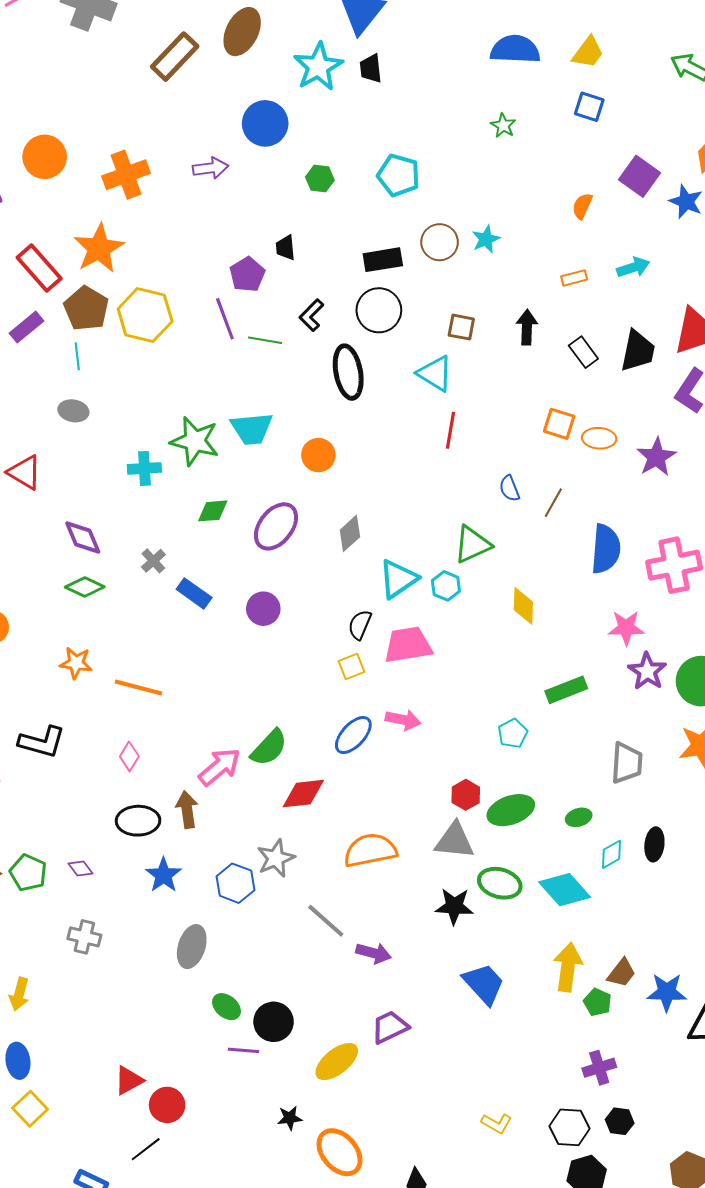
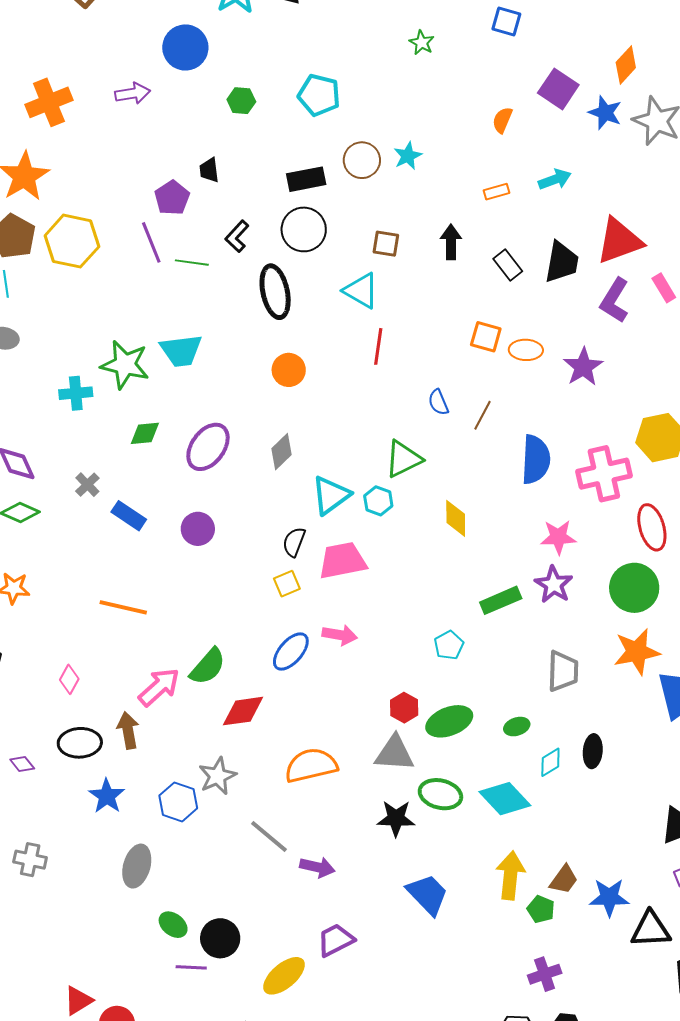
orange circle: (318, 455) -> (289, 370), moved
purple star: (647, 671) -> (554, 585), moved
orange line: (138, 688) -> (123, 607), moved
purple diamond: (81, 868) -> (22, 764), moved

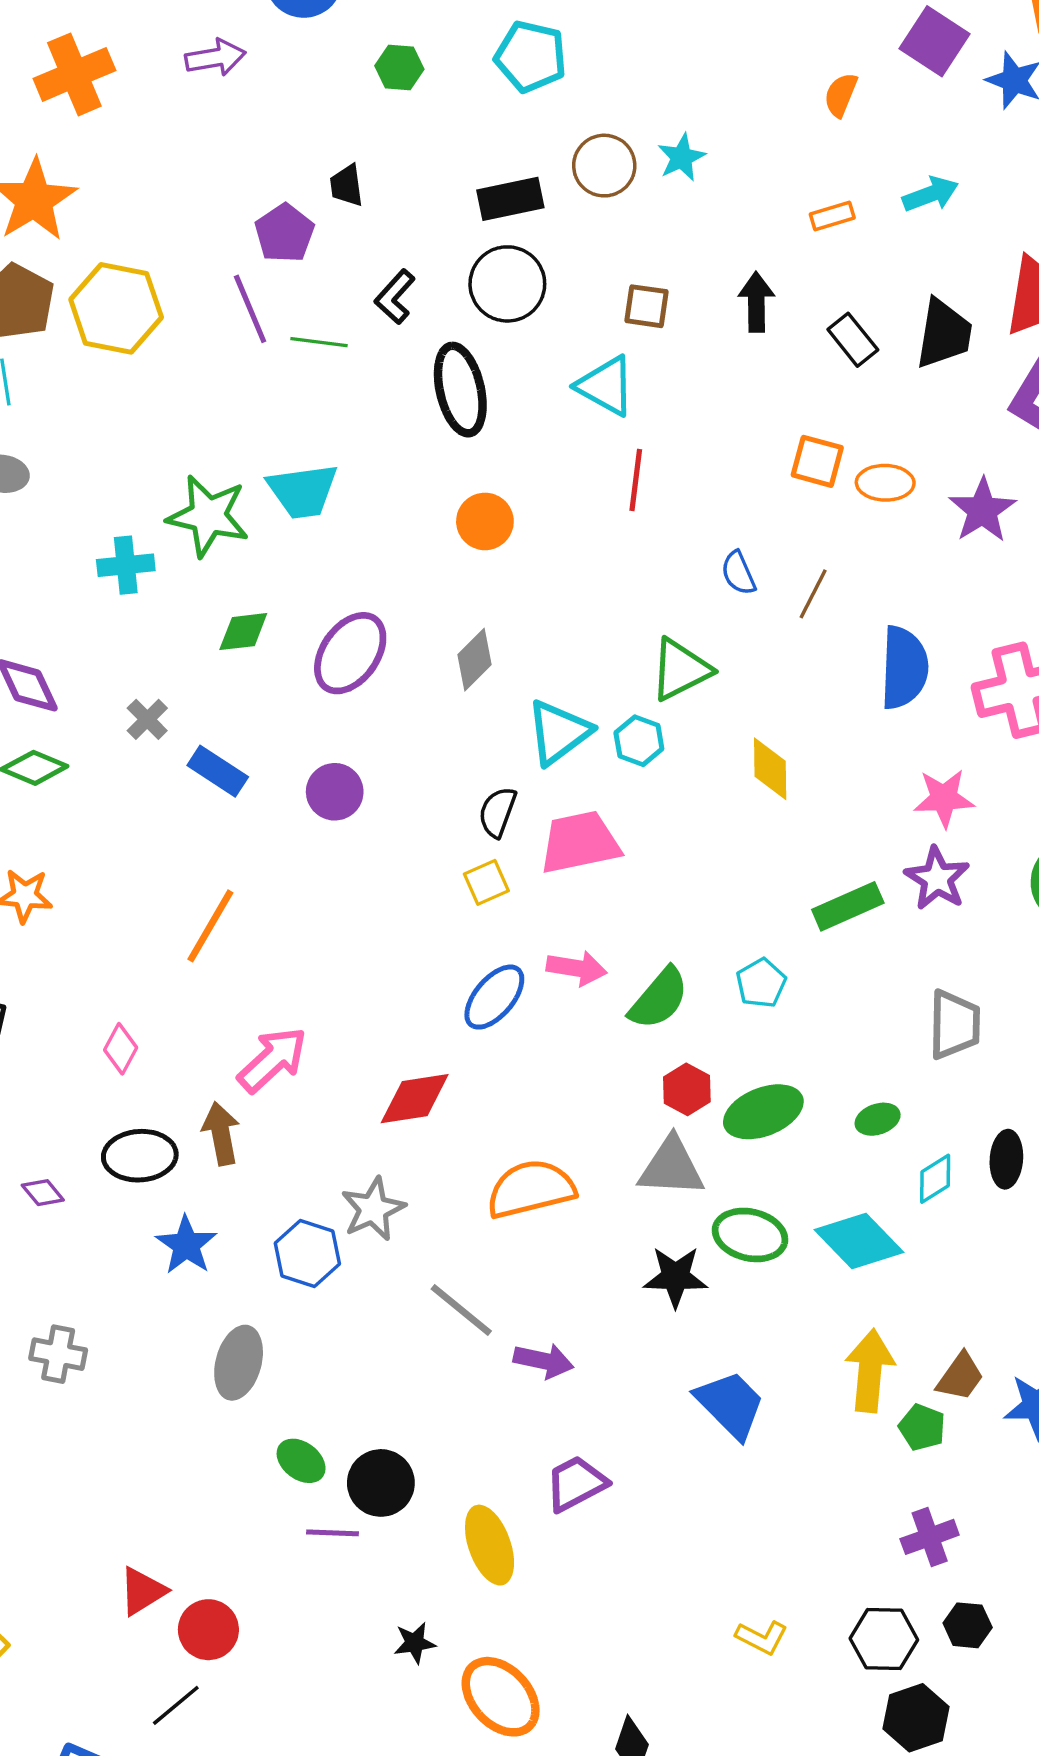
orange line: (123, 607) -> (210, 926), turned -72
green semicircle: (208, 666) -> (659, 998), moved
yellow ellipse: (284, 976) -> (490, 1545), turned -69

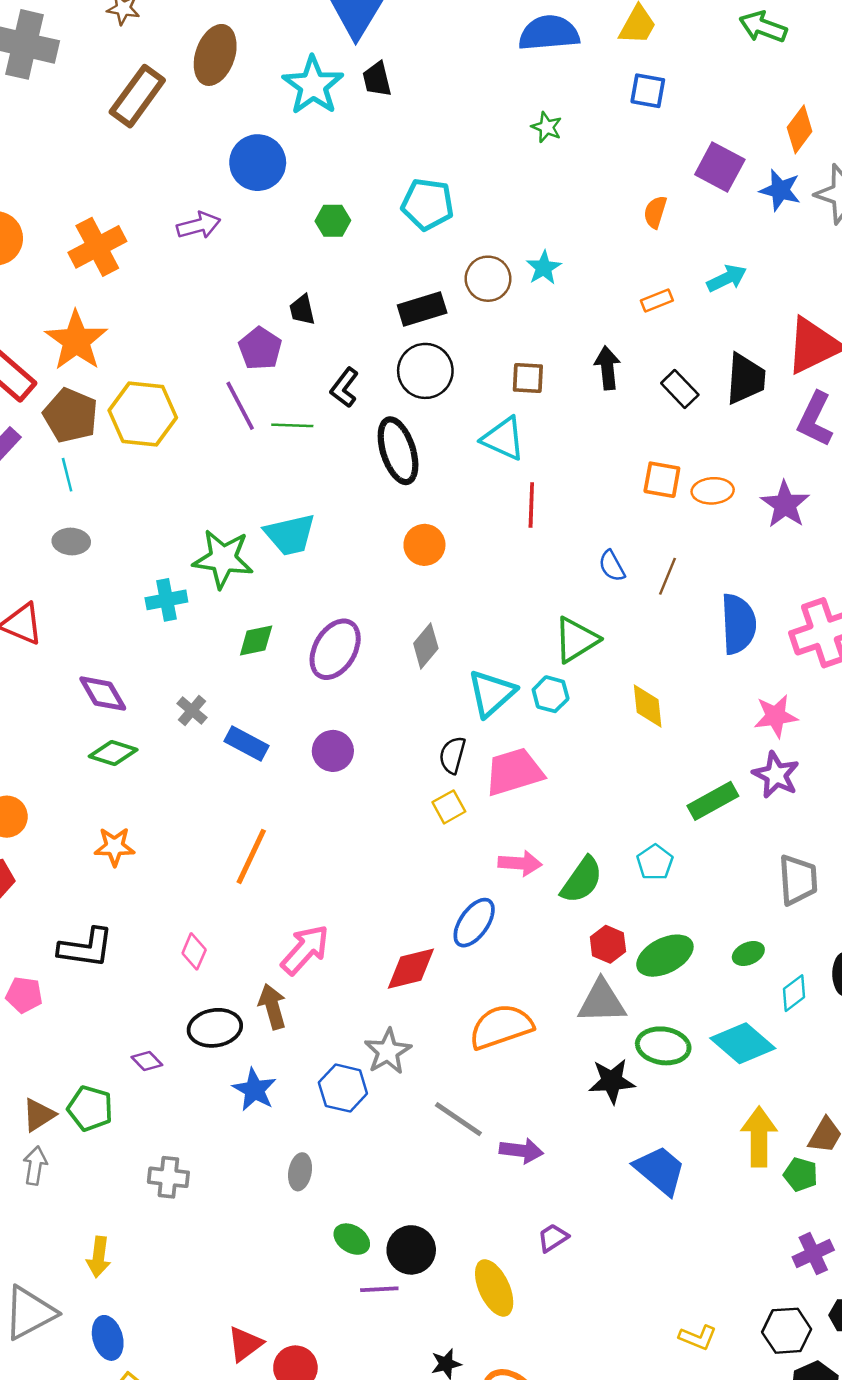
blue ellipse: (494, 997) -> (474, 923), moved
gray ellipse: (239, 1363) -> (300, 1172), size x0.7
purple trapezoid: (576, 1484) -> (553, 1238), size x0.7

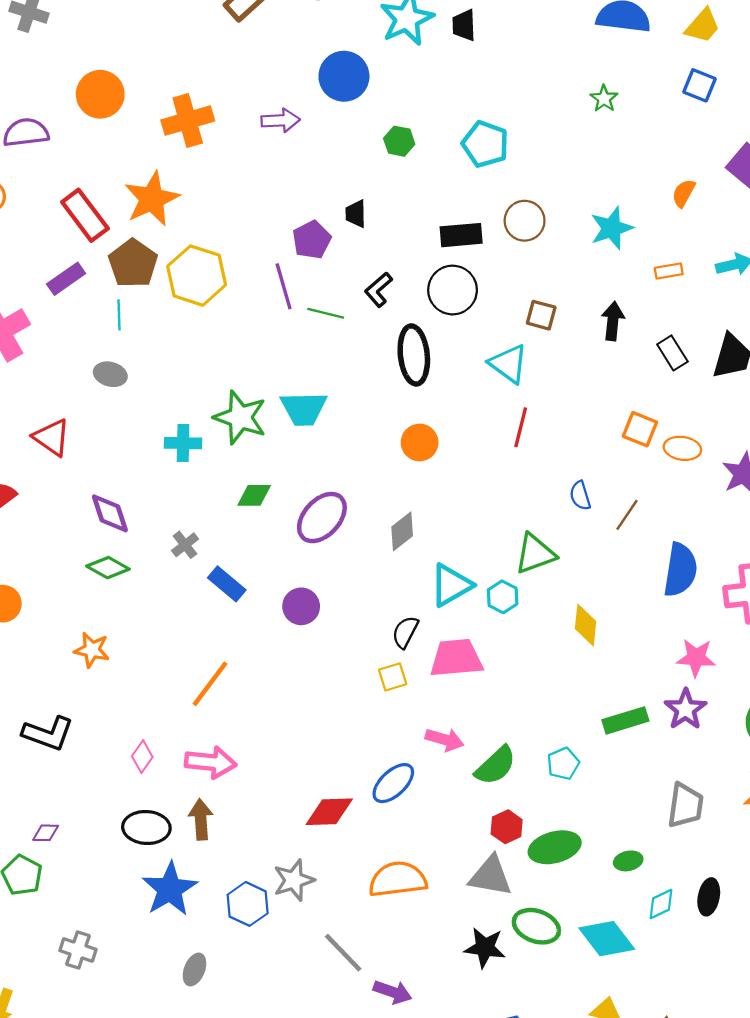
cyan star: (544, 268) -> (612, 228), moved, size x1.4
pink arrow: (305, 950) -> (211, 762), moved, turned 42
purple diamond: (147, 1061) -> (46, 833), moved, turned -56
blue star: (254, 1090) -> (170, 889), size x1.4

